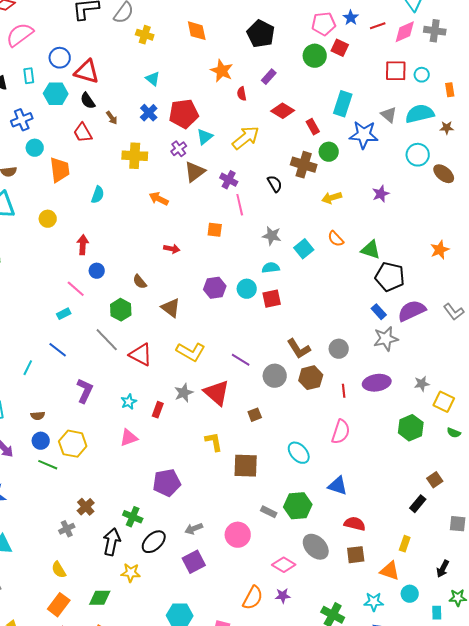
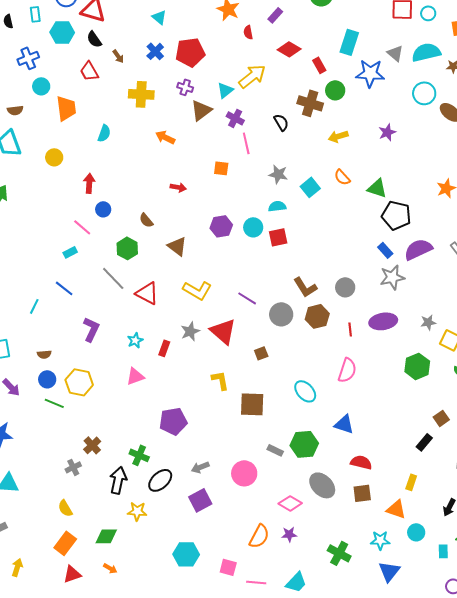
cyan triangle: (205, 137) -> (225, 90), moved
purple cross: (179, 149) -> (185, 87), turned -35

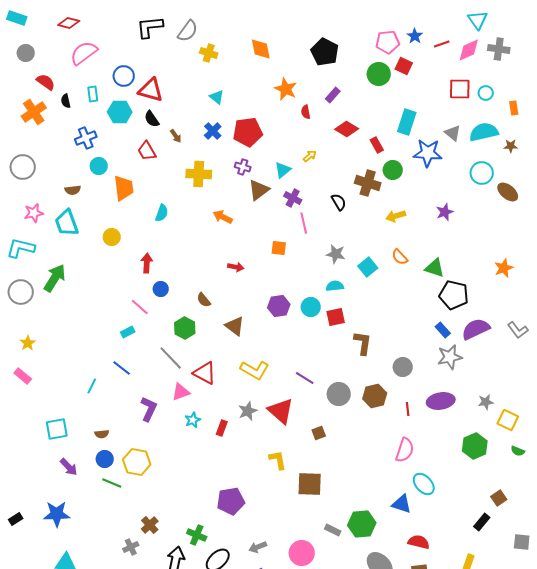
yellow arrow: (252, 76) -> (310, 156), size x0.5
brown L-shape: (305, 287) -> (363, 343), moved, turned -140
pink triangle: (135, 376) -> (181, 392), moved
cyan ellipse: (305, 391) -> (424, 484), moved

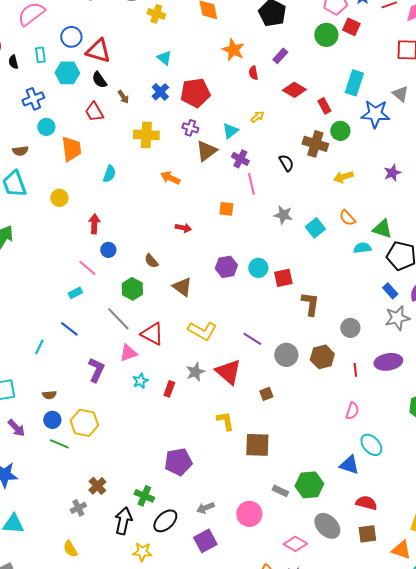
cyan semicircle: (335, 286) -> (362, 248), moved
pink semicircle: (405, 450) -> (352, 411), size x0.7

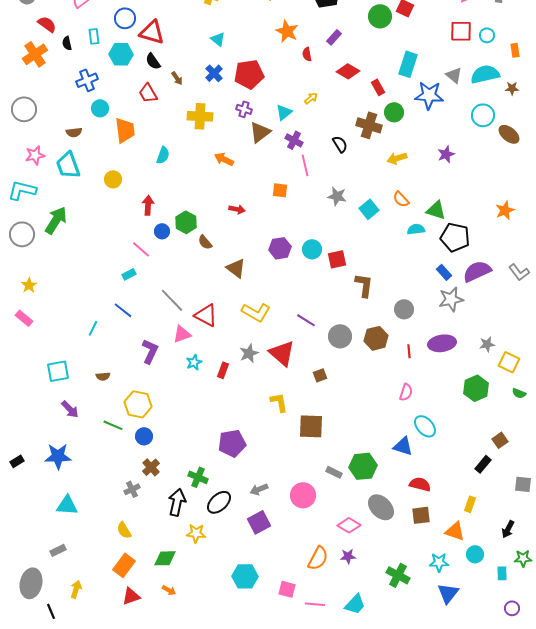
green hexagon: (132, 289) -> (186, 222), moved
blue circle: (52, 420) -> (144, 436), moved

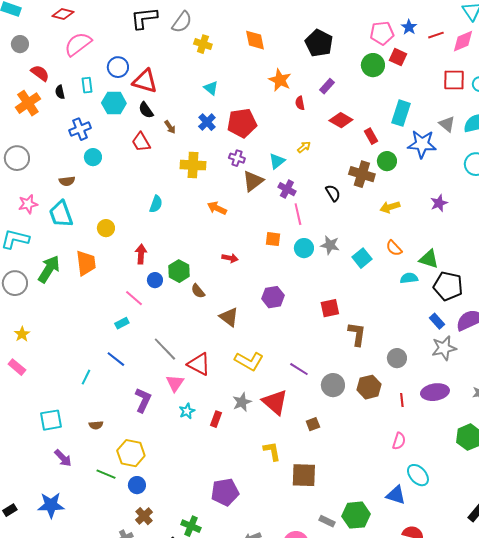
orange trapezoid: (125, 130) -> (86, 263), moved
cyan circle: (312, 249) -> (304, 248), moved
pink triangle: (182, 334) -> (175, 383), turned -36

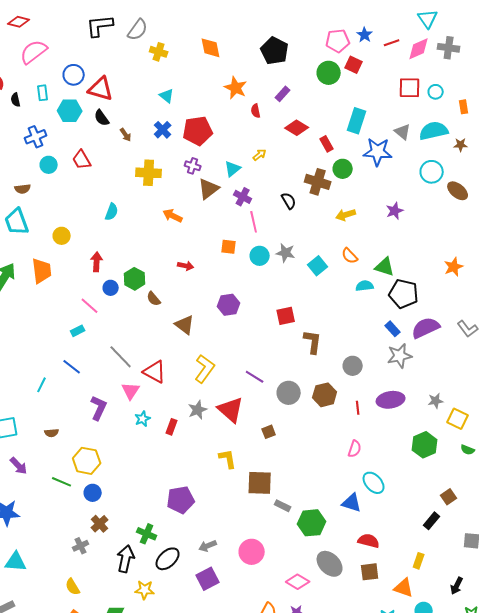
red trapezoid: (141, 142) -> (82, 160), moved
yellow L-shape: (249, 361) -> (205, 369), turned -84
gray rectangle: (327, 521) -> (283, 506), moved

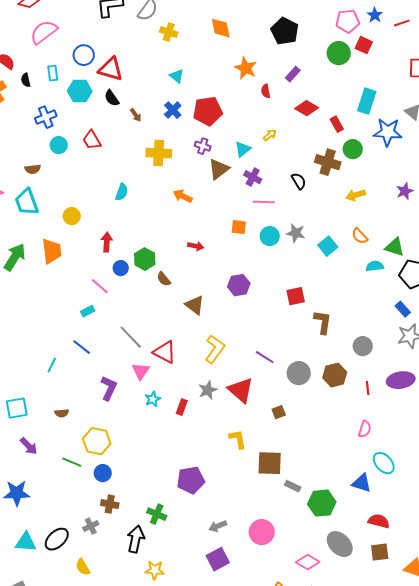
pink line: (254, 222) -> (264, 202), turned -75
brown cross: (100, 524) -> (110, 504), turned -36
black ellipse: (168, 559) -> (57, 539), moved

